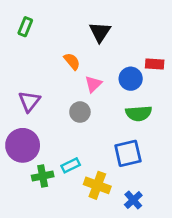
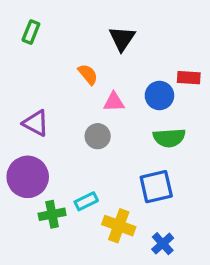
pink triangle: (93, 84) -> (114, 102), turned 42
purple triangle: (29, 101) -> (36, 123), turned -40

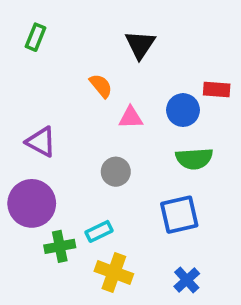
gray circle: (98, 136) -> (116, 172), moved
yellow cross: (119, 226) -> (114, 273), moved

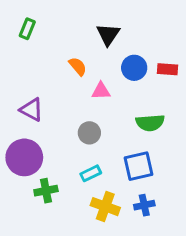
blue circle: (183, 110) -> (134, 68), moved
cyan rectangle: (99, 231) -> (91, 173), moved
yellow cross: (114, 273) -> (105, 207), moved
blue cross: (187, 280) -> (144, 205), moved, turned 30

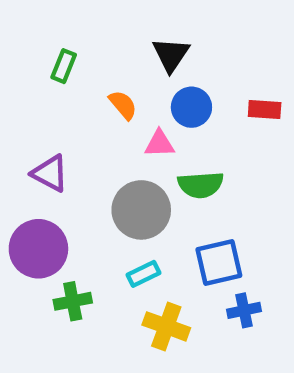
green rectangle: (27, 29) -> (64, 66), moved
blue circle: (134, 68) -> (191, 107), moved
green semicircle: (150, 123) -> (201, 185), moved
gray circle: (89, 133) -> (141, 210), size x1.6
blue cross: (144, 205) -> (244, 310), moved

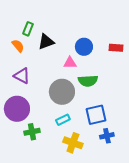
black triangle: (171, 55) -> (46, 42), moved, turned 36
orange semicircle: (123, 105) -> (18, 46), moved

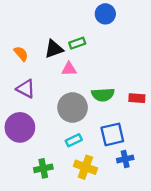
green rectangle: (28, 29) -> (77, 43), moved, turned 48
blue circle: (84, 47) -> (105, 14), moved
red rectangle: (116, 48) -> (137, 98), moved
pink triangle: (70, 63) -> (69, 69), moved
green cross: (32, 132) -> (43, 168), moved

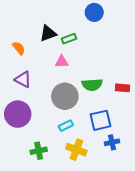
black triangle: (54, 49) -> (48, 33), moved

